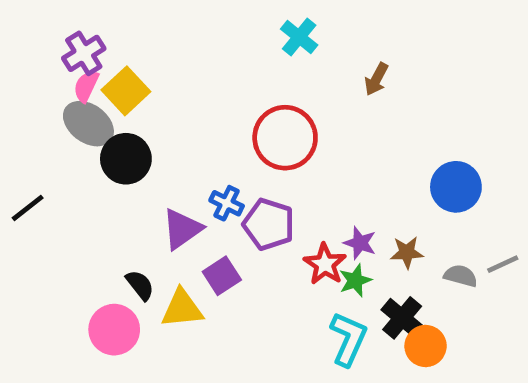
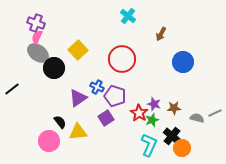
purple cross: (84, 53) -> (36, 23), turned -36
yellow square: (126, 91) -> (78, 50), moved
blue circle: (456, 187) -> (183, 62), moved
purple square: (222, 276) -> (106, 118), moved

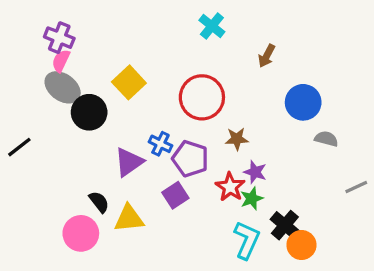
brown star: (174, 108) -> (237, 139), moved
gray semicircle: (197, 118) -> (326, 139), moved

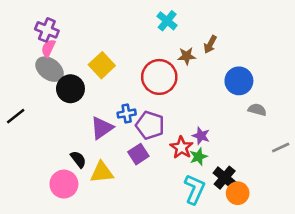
brown star: (237, 139) -> (187, 56), moved
blue cross: (160, 144) -> (127, 114), turned -36

